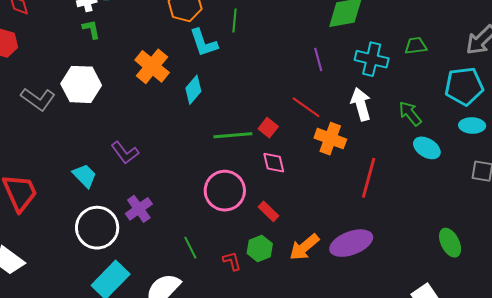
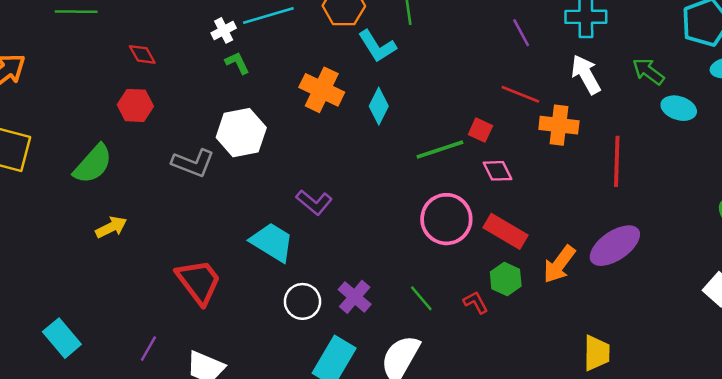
cyan trapezoid: (85, 176) -> (272, 242), size x1.4
purple cross: (139, 209) -> (355, 297), moved
red rectangle: (269, 211) -> (505, 231), size x1.6
white circle: (97, 228) -> (302, 301), size x0.7

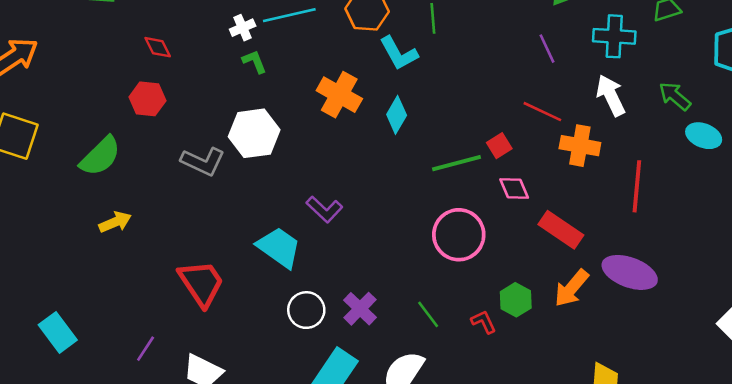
red square: (480, 130) -> (499, 146), turned 30
red rectangle: (505, 231) -> (561, 230), moved
purple ellipse: (615, 246) -> (630, 272), turned 51

